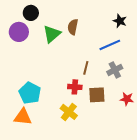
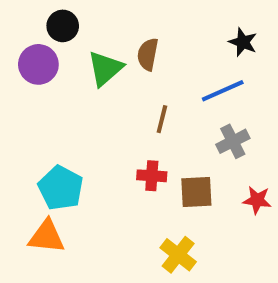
brown line: (86, 68) -> (162, 119), moved
yellow cross: (69, 112) -> (178, 255), moved

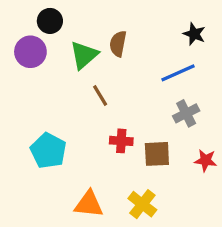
brown line: (162, 119) -> (100, 96), moved, turned -45
orange triangle: (46, 237) -> (89, 204), moved

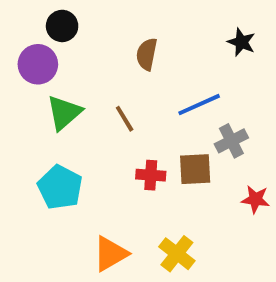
green triangle: (84, 55) -> (64, 113), moved
blue line: (178, 73) -> (199, 105), moved
brown square: (157, 154) -> (195, 169), moved
orange triangle: (89, 204) -> (110, 254), turned -36

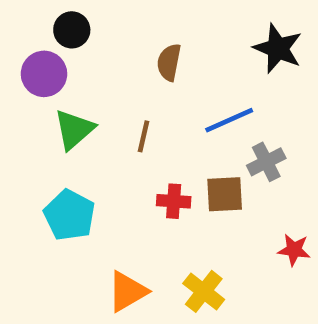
black star: (241, 42) -> (278, 48), size x1.5
brown line: (125, 119) -> (144, 136), turned 44
red star: (256, 199) -> (294, 250), moved

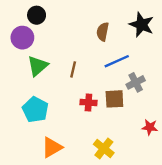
brown semicircle: (169, 62) -> (103, 32), moved
orange triangle: (127, 291) -> (52, 147), moved

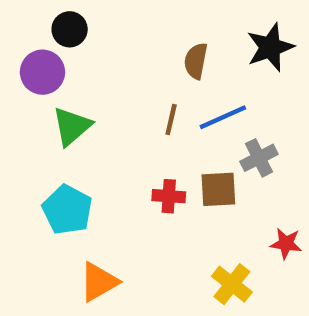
black star: (142, 25) -> (270, 47), turned 30
brown line: (73, 69) -> (171, 120), moved
yellow cross: (104, 148) -> (232, 284), moved

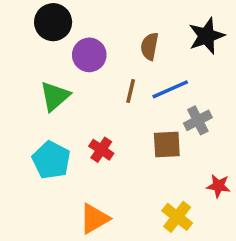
black circle: (70, 29) -> (53, 22), size x1.4
purple circle: (42, 72) -> (89, 55), moved
red cross: (169, 196) -> (101, 150), moved, turned 30
orange triangle: (99, 282) -> (94, 219), moved

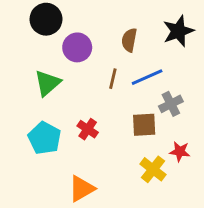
red star: (218, 186) -> (180, 151), moved
yellow cross: (177, 217) -> (153, 169), moved

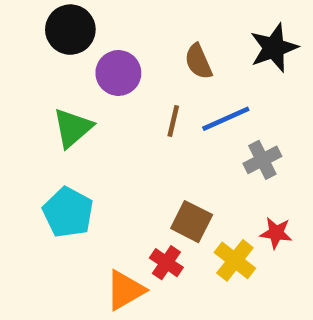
brown semicircle: (129, 40) -> (198, 62), turned -35
brown square: (144, 125) -> (192, 222), moved, turned 30
red cross: (88, 129) -> (166, 263), moved

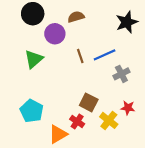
brown semicircle: (198, 62) -> (76, 17), moved, turned 98
brown line: (173, 121) -> (80, 56), turned -32
cyan pentagon: (68, 212) -> (32, 111), moved

